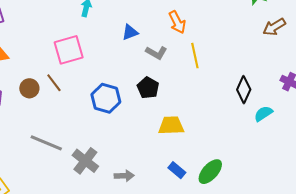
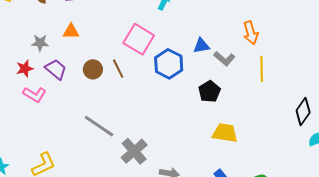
blue triangle: (130, 32) -> (201, 46), moved
pink square: (69, 50) -> (139, 39), turned 36
blue hexagon: (106, 98) -> (169, 64), moved

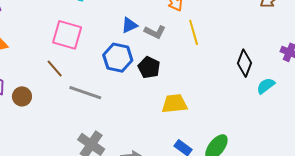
blue hexagon: (169, 64) -> (118, 58), moved
brown circle: (93, 69) -> (22, 96), moved
gray line: (99, 126) -> (85, 93), moved

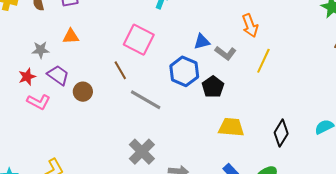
yellow line: (194, 32) -> (263, 61), turned 30
black diamond: (245, 63) -> (281, 133), moved

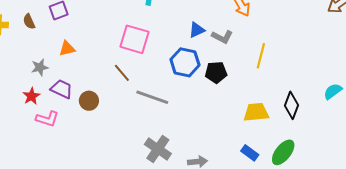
yellow line: (263, 61) -> (261, 56), moved
black pentagon: (213, 87) -> (216, 72), turned -30
yellow trapezoid: (231, 127) -> (256, 112), moved

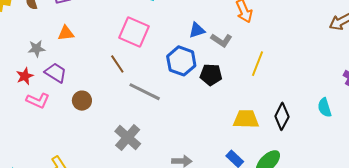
cyan semicircle: (333, 91) -> (325, 108), turned -78
brown circle: (89, 101) -> (82, 101), moved
gray cross: (158, 149) -> (128, 137), moved

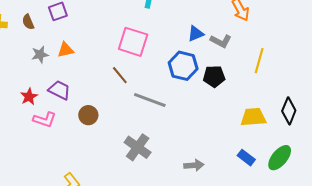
gray star: (37, 49) -> (40, 55), moved

